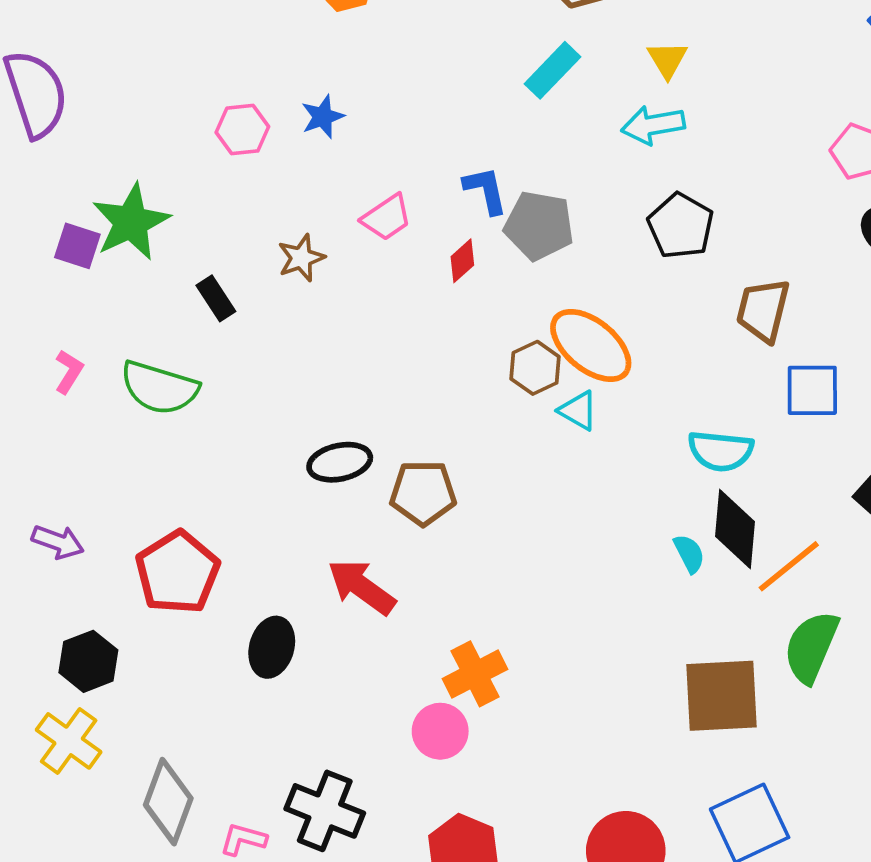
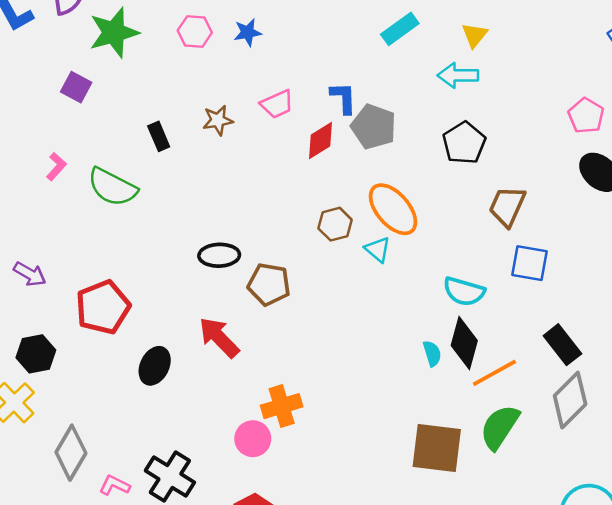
green star: (131, 222) -> (114, 33), moved
red diamond: (462, 261) -> (321, 140), size x1.4
brown hexagon: (535, 368) -> (335, 224), moved

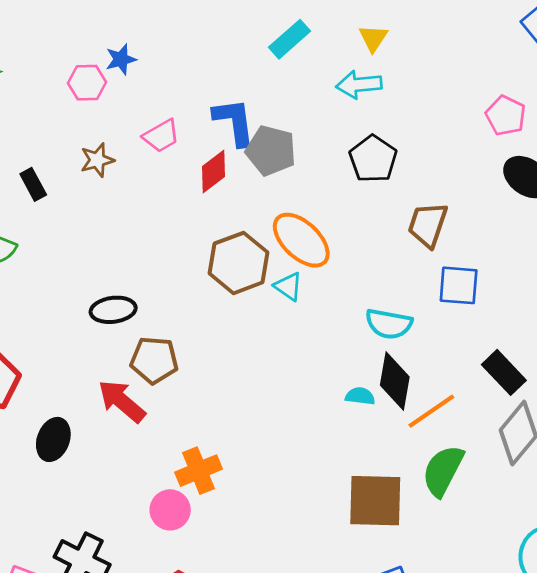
pink hexagon: (195, 32) -> (87, 83), moved
blue L-shape: (343, 98) -> (234, 122), size x1.4
brown hexagon: (335, 224) -> (238, 263), size x1.6
brown pentagon: (269, 284) -> (154, 360), moved
cyan semicircle: (432, 353) -> (360, 396), turned -60

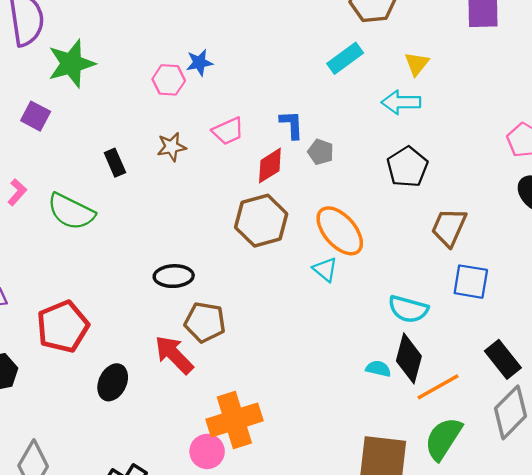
blue L-shape: (234, 122) -> (292, 125), size x0.7
gray pentagon: (271, 151) -> (321, 152), size x0.6
brown hexagon: (238, 263) -> (261, 221), moved
orange cross: (199, 471) -> (234, 420), size x1.4

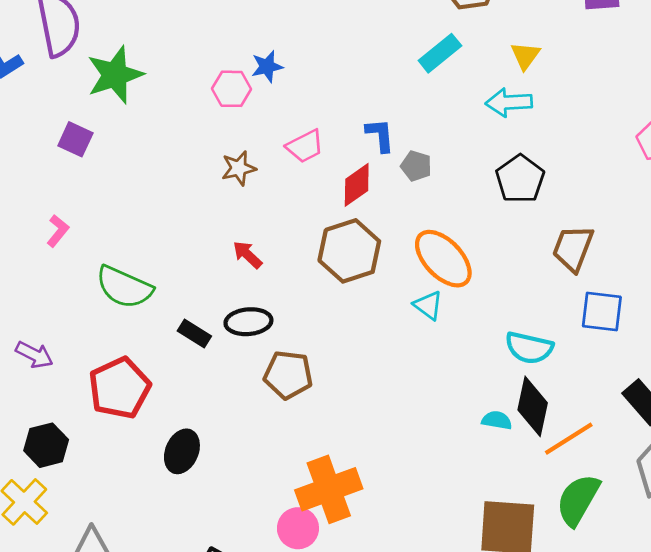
black rectangle: (115, 163) -> (194, 333), moved, turned -32
green semicircle: (71, 212) -> (124, 287), moved
red arrow: (174, 355) -> (247, 255), moved, size x0.6

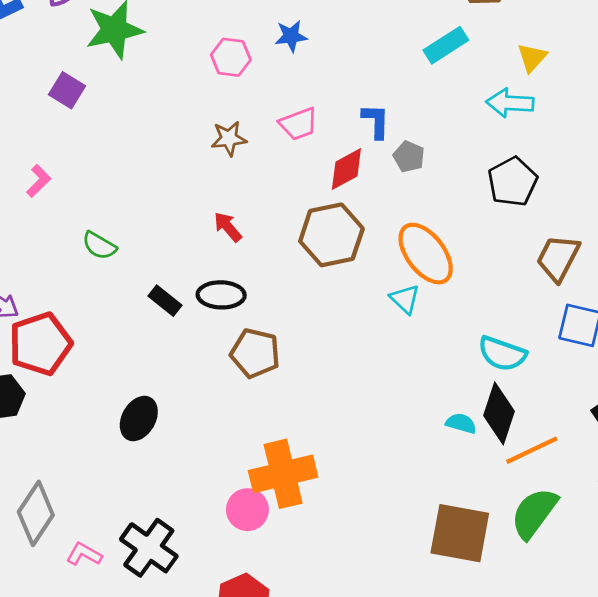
blue star: (267, 67) -> (291, 36), moved
green semicircle: (124, 287) -> (99, 246), size x0.6
red pentagon: (119, 388) -> (40, 344), moved

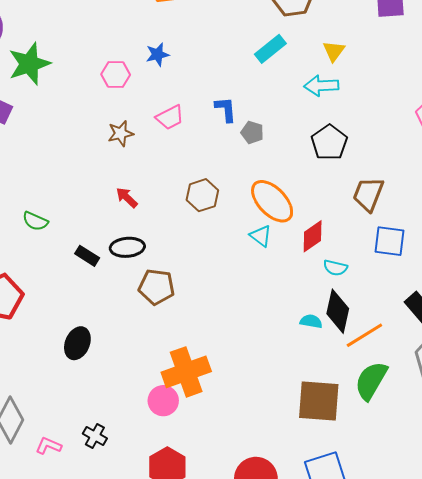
red diamond: (346, 169) -> (313, 236), moved
brown hexagon: (331, 235) -> (202, 195), size x0.7
cyan semicircle: (502, 354) -> (335, 268), size x0.7
black cross: (149, 548) -> (95, 436), size x0.6

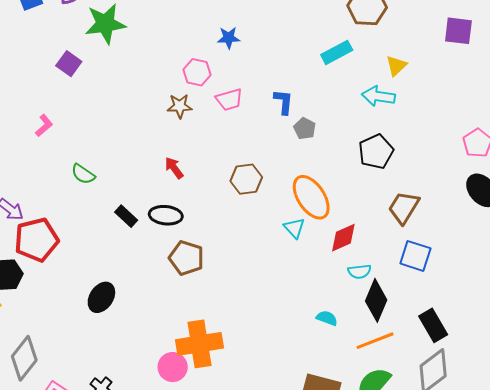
pink hexagon: (116, 74) -> (197, 72), moved
cyan semicircle: (335, 268) -> (359, 271), turned -30
black diamond: (338, 311) -> (376, 300), moved

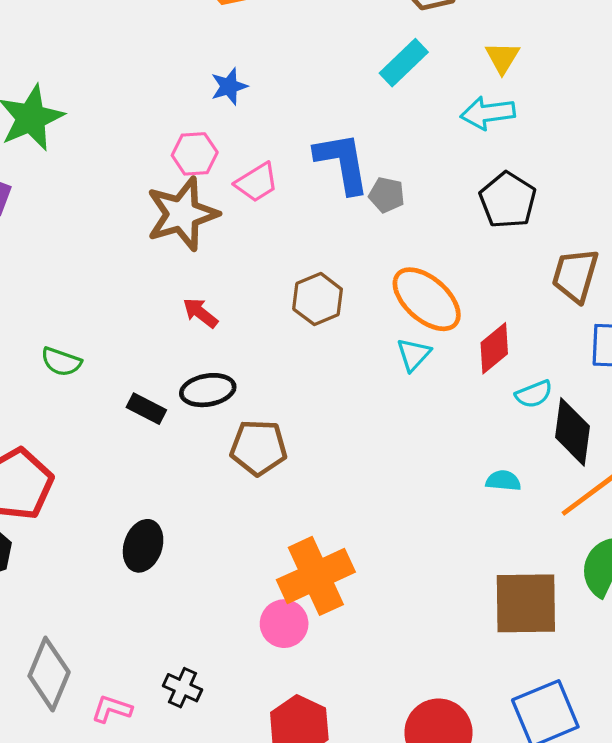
blue L-shape: (283, 102) -> (342, 163), size x1.6
brown star: (180, 106) -> (182, 214), size x1.8
cyan triangle: (294, 228) -> (414, 354), turned 40

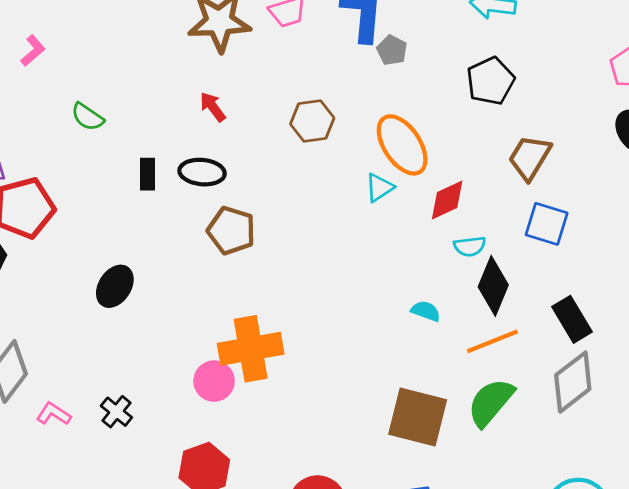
black rectangle: (146, 409) -> (148, 174), turned 48

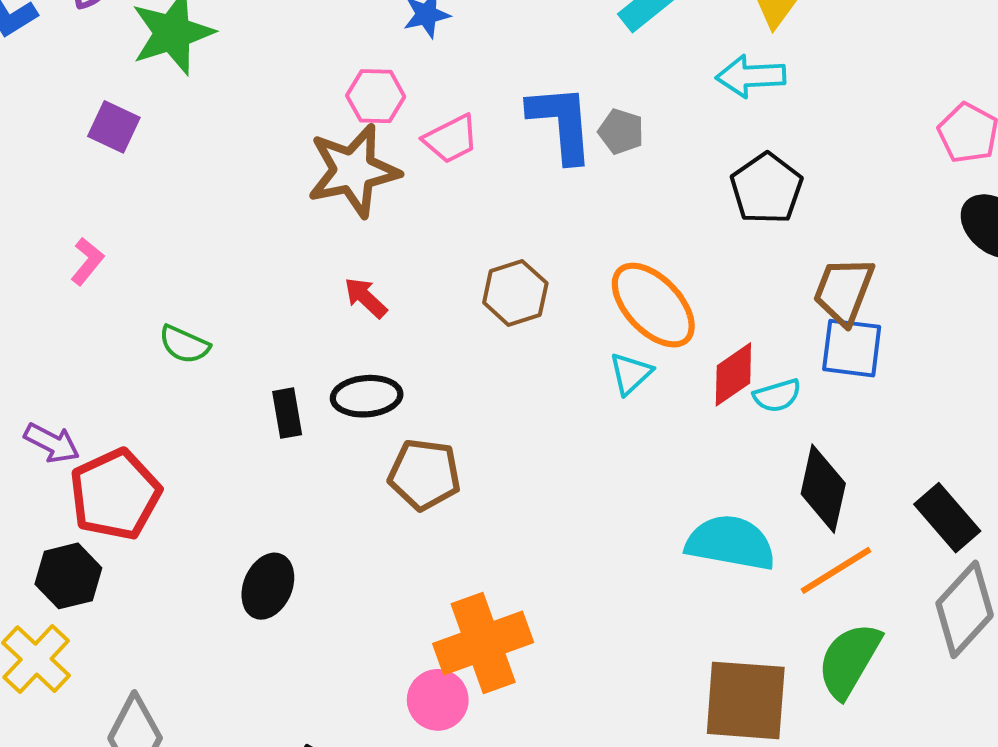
gray pentagon: (392, 50) -> (621, 132), moved
blue square: (547, 224) -> (852, 348), moved
cyan semicircle: (470, 246) -> (777, 396), moved
cyan semicircle: (426, 311) -> (730, 543), size x2.0

